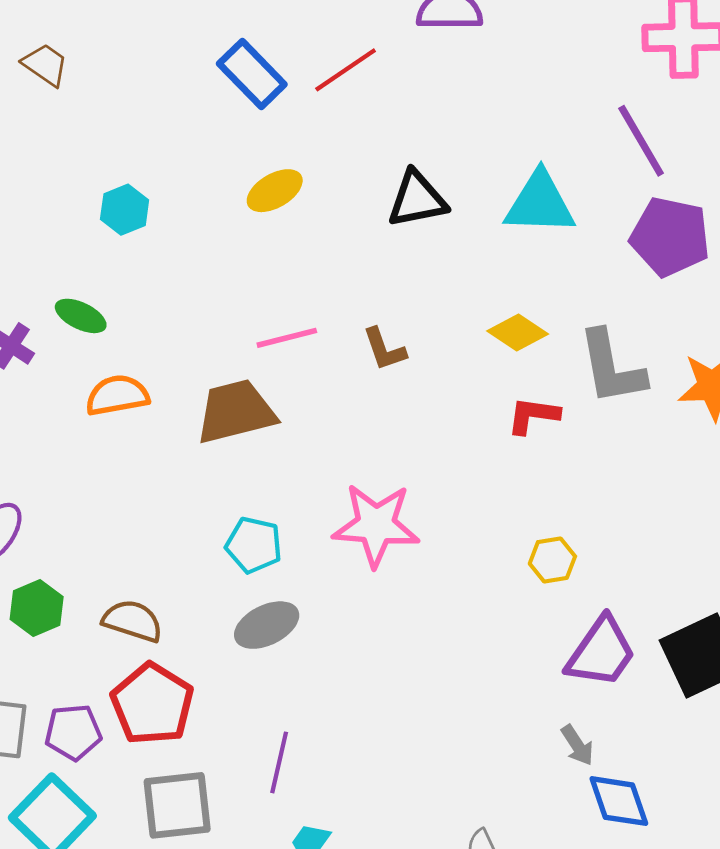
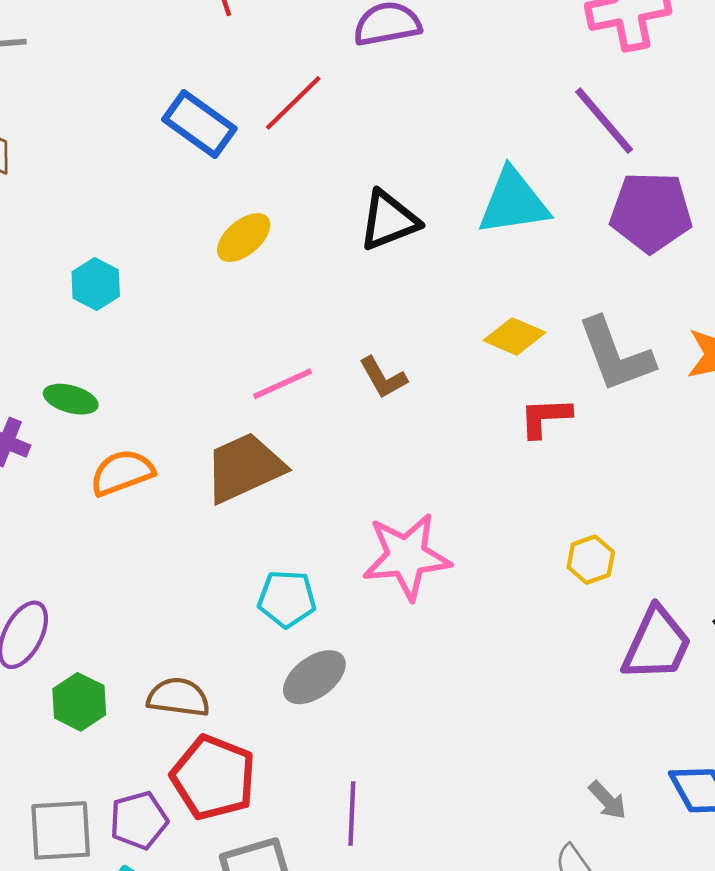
gray arrow: (577, 745) -> (608, 800), moved

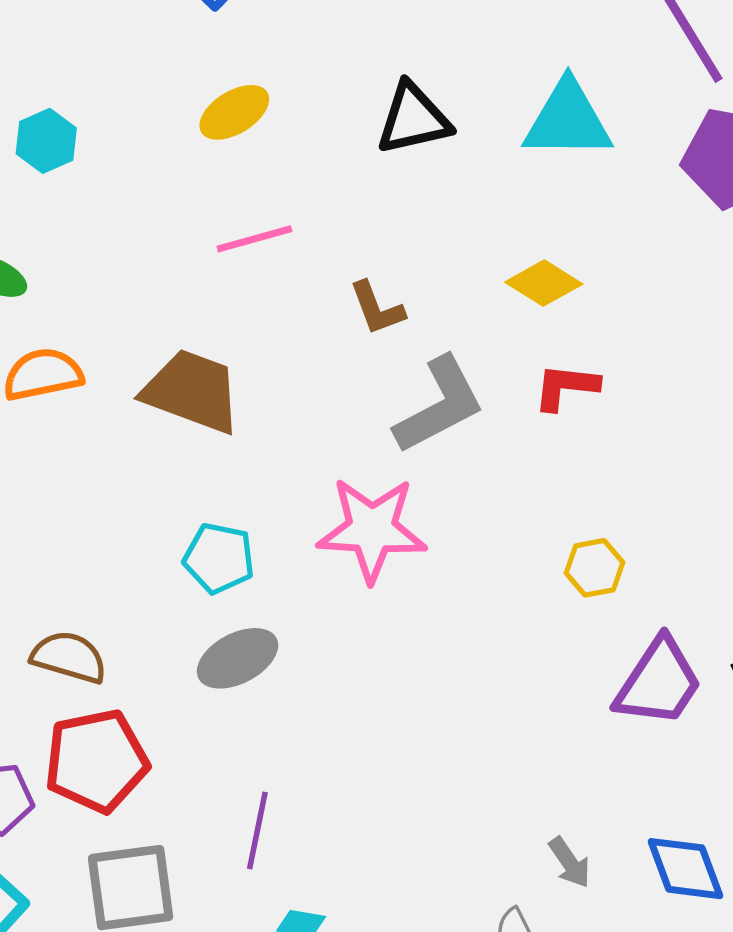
gray L-shape: (616, 355) -> (439, 405), moved, turned -106
pink line: (283, 384) -> (254, 239), moved
brown trapezoid: (244, 468) -> (192, 391), turned 36
red pentagon: (213, 777) -> (96, 761), turned 30

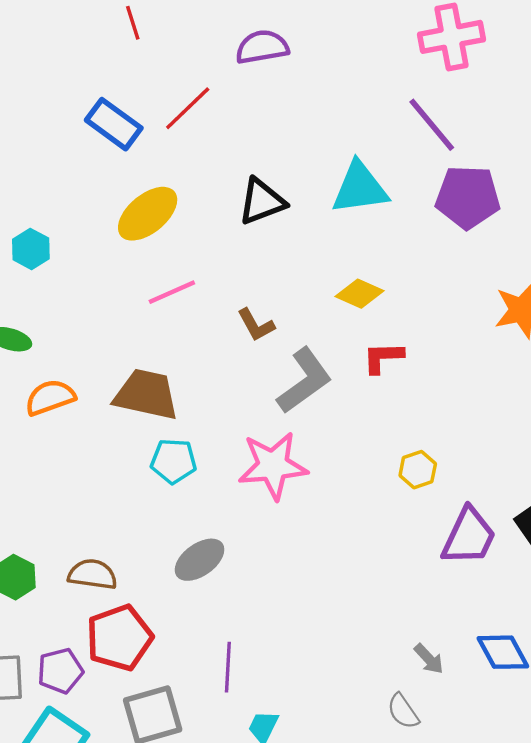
yellow ellipse: (234, 112) -> (148, 214), size x1.4
cyan pentagon: (219, 558) -> (174, 461), moved

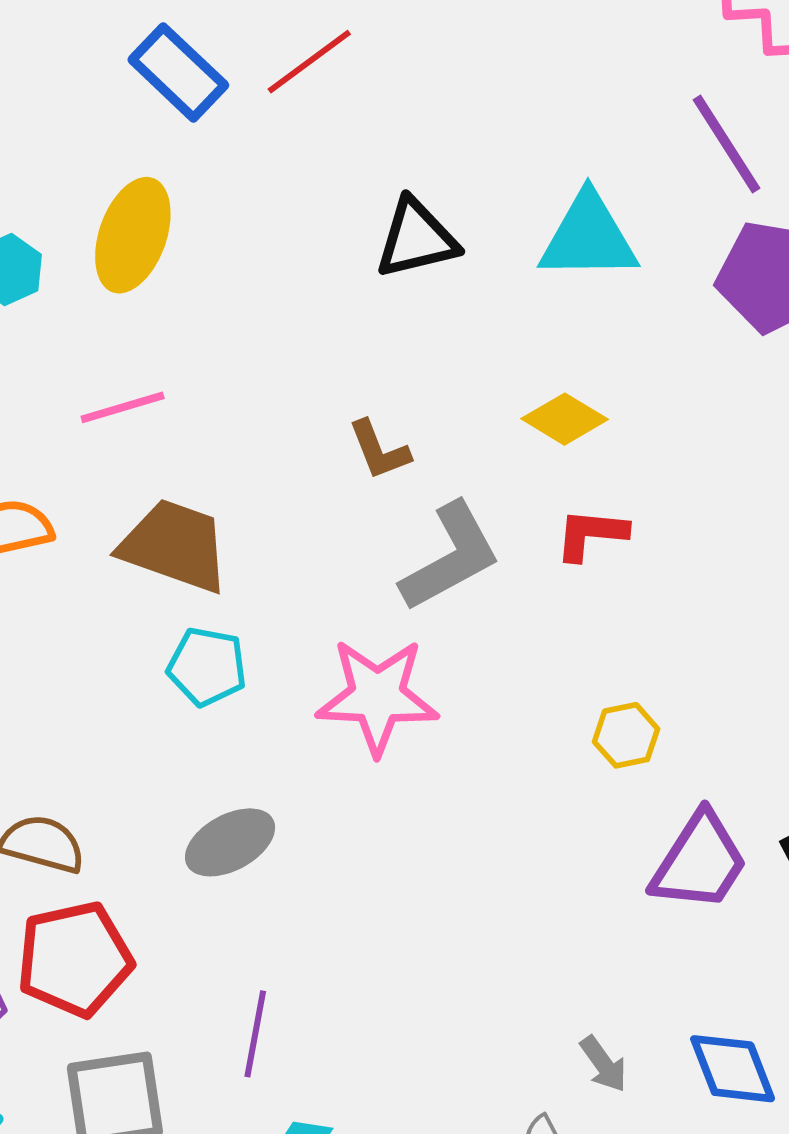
yellow ellipse: (148, 214) -> (133, 235), moved, turned -38
pink line: (172, 292) -> (123, 407), moved

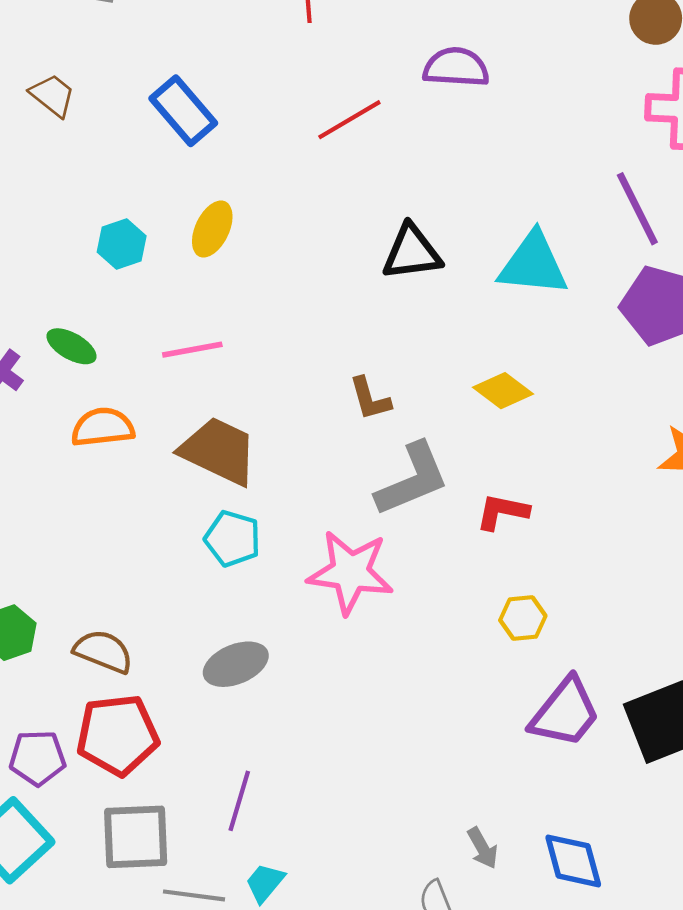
blue rectangle: (178, 72) -> (183, 111), moved
yellow ellipse: (133, 235) -> (212, 229), size x0.7
red L-shape: (591, 534) -> (502, 512), moved

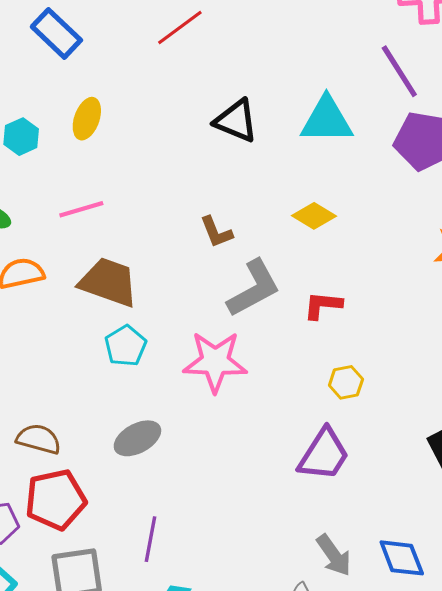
black triangle: (412, 252) -> (236, 121), turned 36
cyan pentagon: (233, 539) -> (125, 346), turned 30
purple trapezoid: (565, 713) -> (324, 455), moved
gray arrow: (483, 848) -> (334, 555), size x1.4

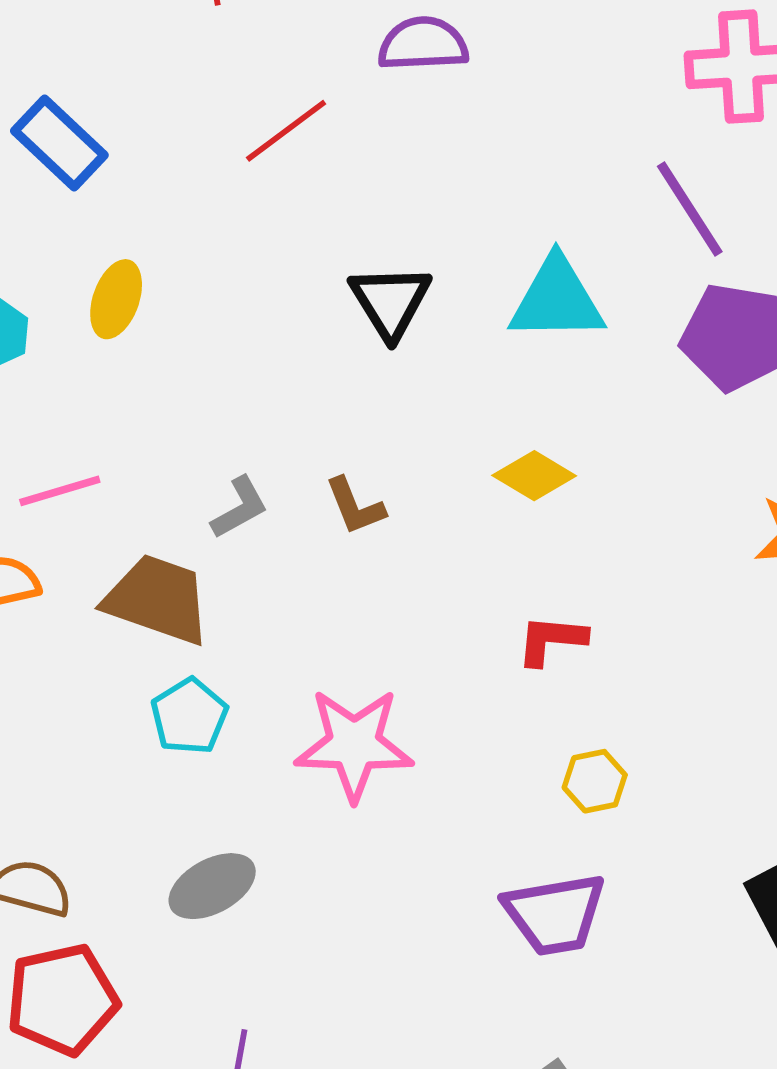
black triangle: (236, 121) -> (390, 302), turned 36
pink line: (81, 209) -> (60, 491), moved
gray L-shape: (254, 288) -> (240, 508), moved, size x0.6
purple trapezoid: (324, 455) -> (555, 914), turned 48

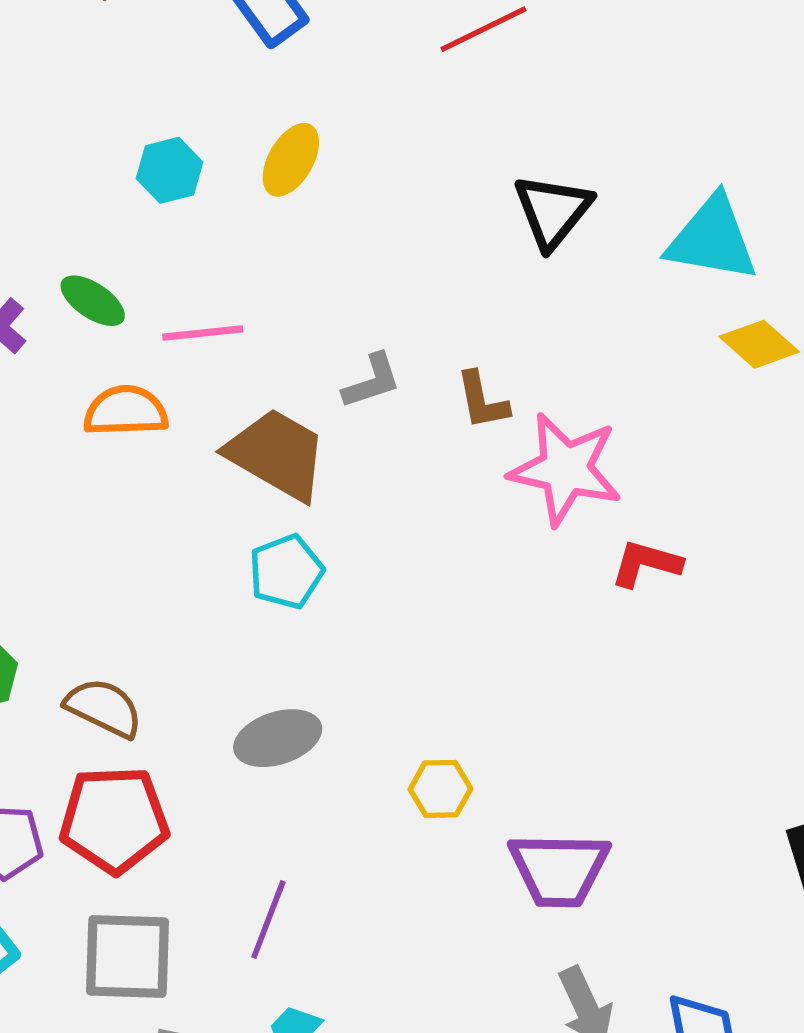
yellow diamond: (534, 476) -> (759, 344), moved
pink star: (354, 744) -> (565, 469), moved
yellow hexagon: (595, 781) -> (441, 789), moved
purple trapezoid: (555, 914) -> (559, 869), moved

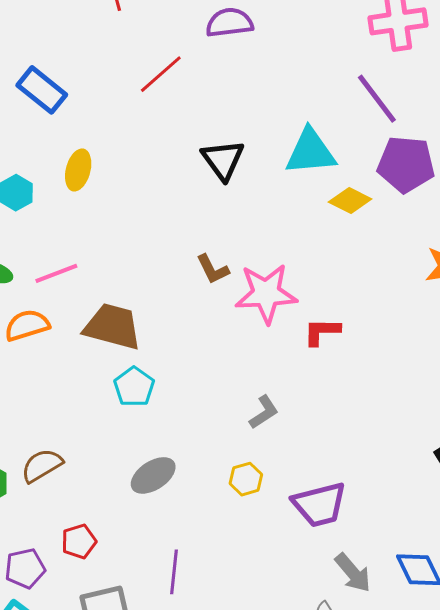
gray L-shape: (372, 381) -> (264, 412), moved
brown semicircle: (104, 708) -> (42, 466), moved, turned -42
red pentagon: (114, 820) -> (79, 541), size x0.6

